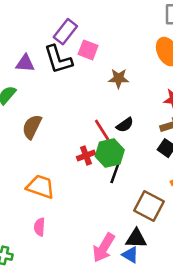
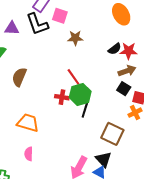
brown star: (119, 78) -> (75, 38), moved
black semicircle: (125, 125) -> (115, 49), moved
red cross: (86, 155) -> (62, 97), turned 32
black triangle: (136, 238) -> (103, 159), turned 48

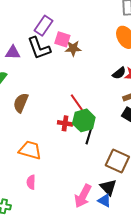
brown star: (75, 38) -> (73, 48), moved

